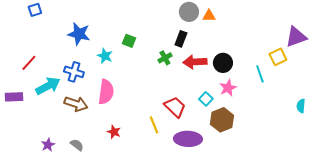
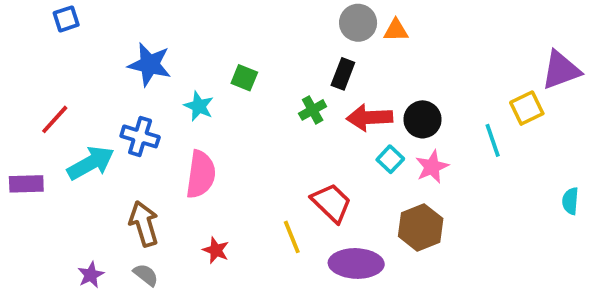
cyan square: (206, 99) -> (390, 159), moved
brown arrow: (76, 104) -> (144, 224), moved, turned -125

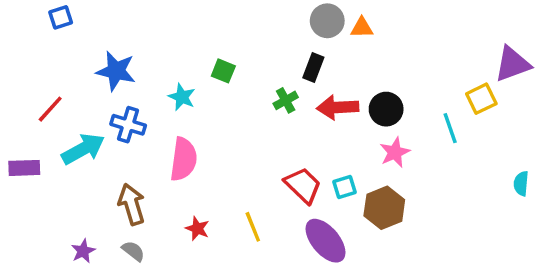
blue star: (150, 64) -> (116, 71), moved
cyan square: (390, 159) -> (345, 187), moved, turned 30
yellow line: (292, 237) -> (253, 227), moved
purple ellipse: (356, 263) -> (325, 241), turned 48

